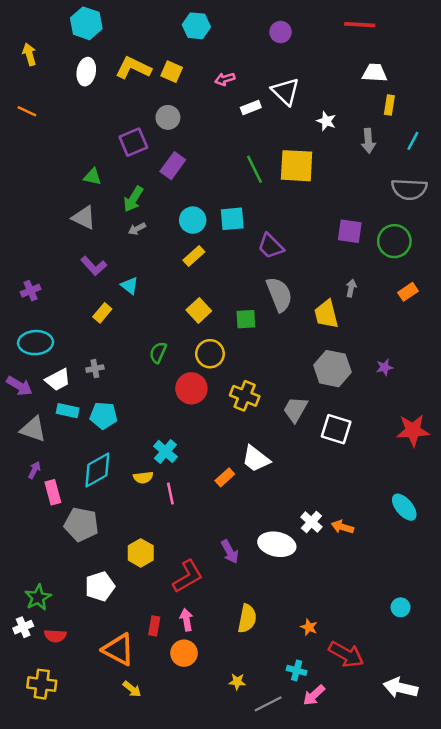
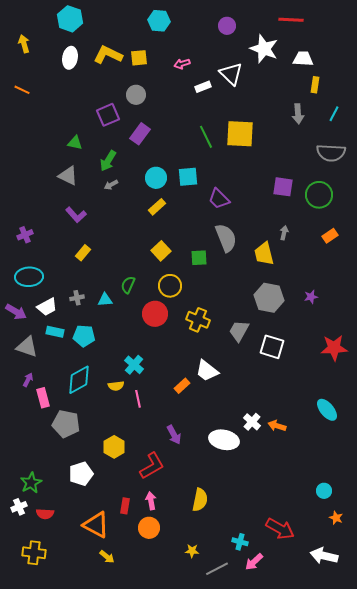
yellow square: (172, 72) -> (139, 58), turned -30
white star: (326, 121) -> (264, 49), moved, size x1.8
cyan triangle: (130, 286) -> (105, 300), moved, turned -42
purple arrow: (230, 552) -> (174, 435), moved
orange star: (309, 627) -> (336, 518), moved

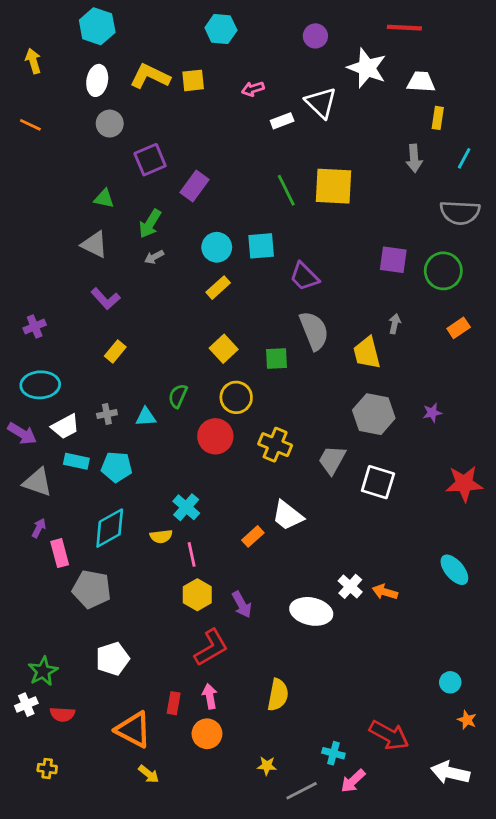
gray circle: (136, 95) -> (110, 124), moved
yellow hexagon: (114, 447) -> (197, 595), moved
yellow cross: (34, 553) -> (47, 769), size x0.6

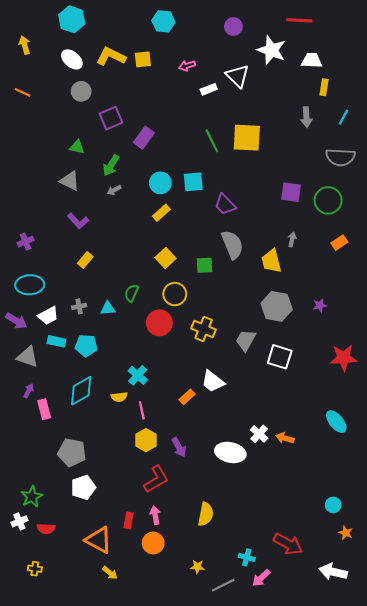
white ellipse: (97, 80) -> (72, 59), turned -60
gray pentagon: (92, 589) -> (72, 452), moved

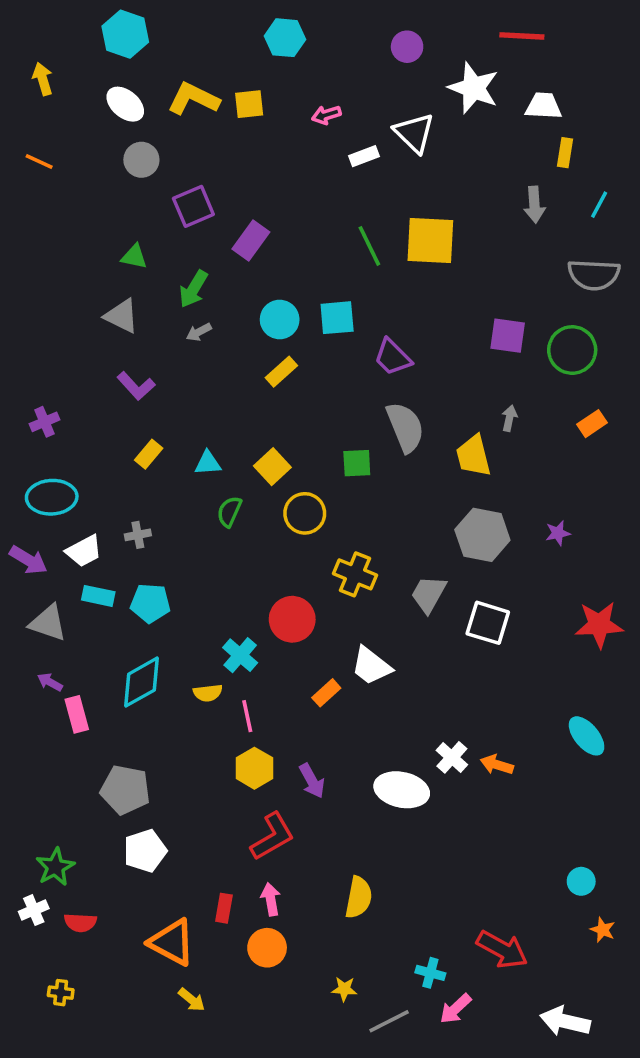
yellow square: (165, 258) -> (272, 467), moved
cyan triangle: (108, 308) -> (208, 463), moved
red circle: (159, 323) -> (292, 619), moved
purple arrow: (29, 391) -> (50, 682), turned -88
white arrow: (333, 572) -> (565, 1021), moved

